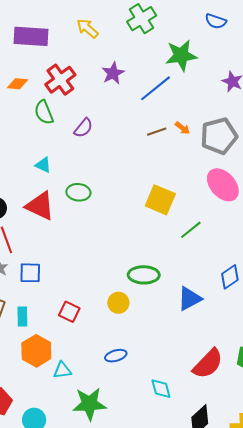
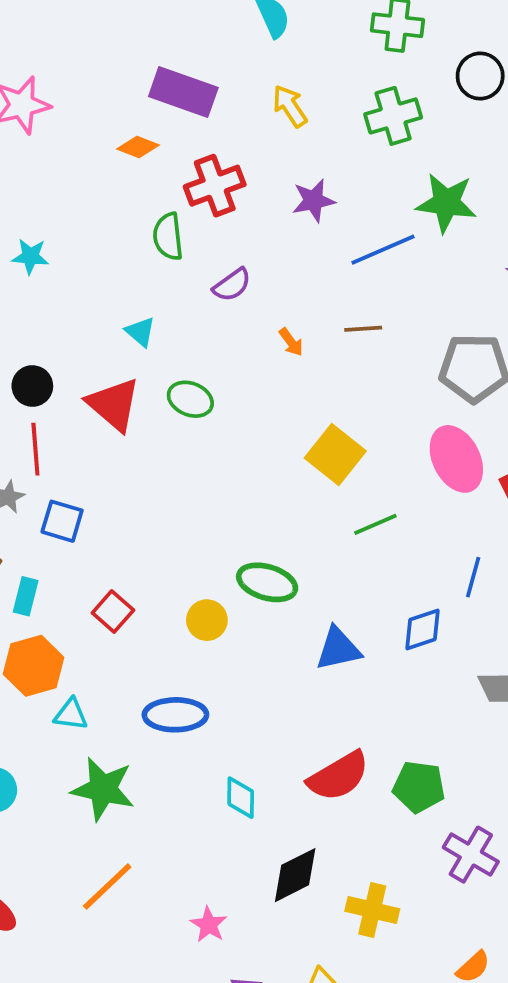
orange diamond: (18, 84) -> (138, 147), moved
orange arrow: (182, 128) -> (291, 342), moved
blue ellipse: (116, 356) -> (175, 715), size x1.5

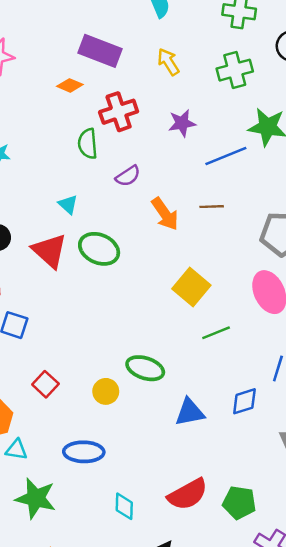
orange arrow: (291, 342) -> (165, 214), size x1.8
green ellipse: (190, 399) -> (99, 249), size x1.4

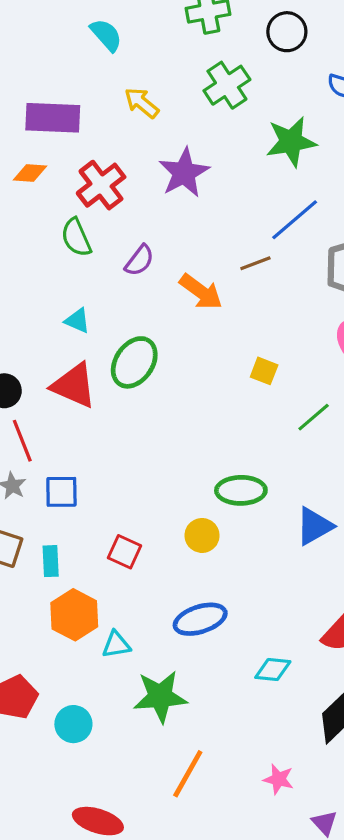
purple star: (182, 123) -> (184, 173), size x1.4
blue line: (226, 156) -> (295, 220), moved
green ellipse: (99, 249) -> (134, 362), turned -60
yellow square: (191, 287) -> (264, 371), size x0.6
cyan diamond: (124, 506) -> (273, 669), turned -68

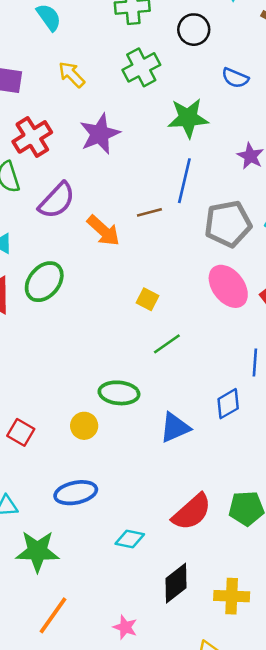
blue line: (295, 220) -> (184, 181), turned -42
purple semicircle: (139, 260) -> (57, 200), size x1.5
green line: (314, 417) -> (167, 344), moved

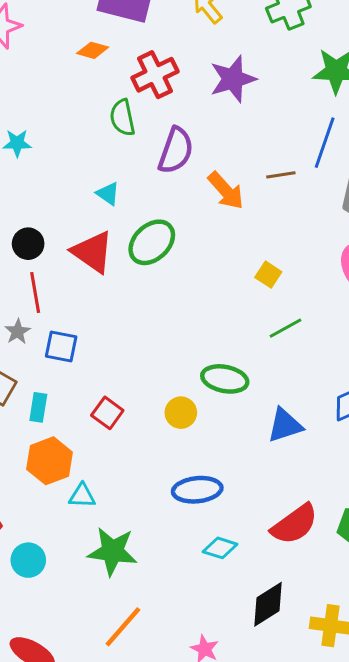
purple semicircle: (57, 200) -> (176, 150), turned -30
blue ellipse: (76, 493) -> (197, 490), moved

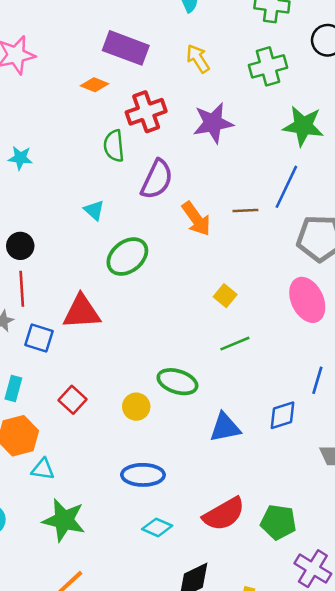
red triangle: (93, 252) -> (82, 312), moved, turned -45

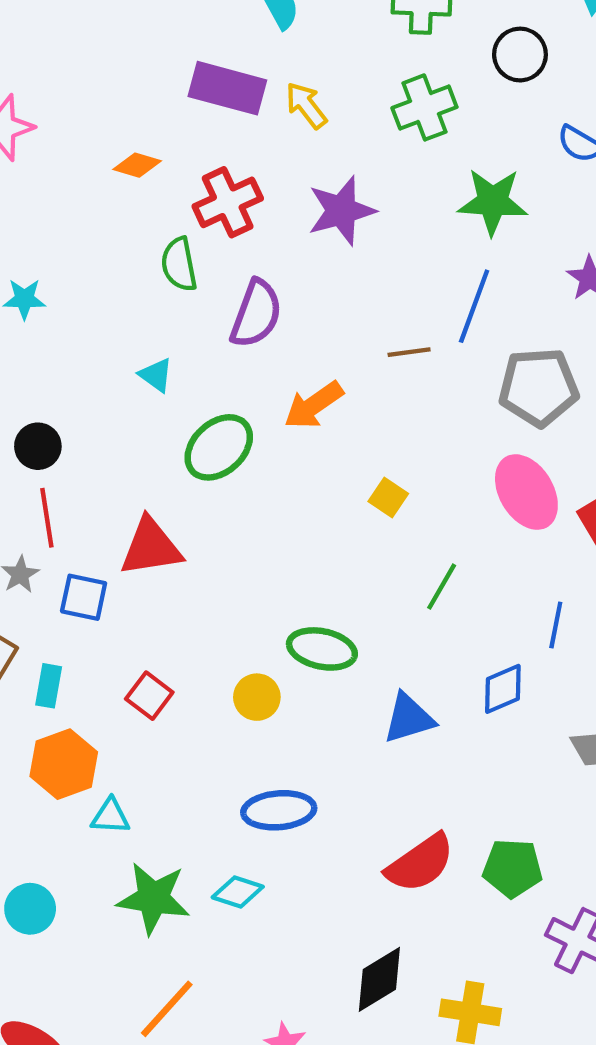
purple rectangle: (126, 48) -> (227, 88), moved
orange arrow: (196, 219) -> (314, 405), moved, turned 96
green line: (235, 344) -> (442, 587), moved, turned -32
cyan diamond: (157, 527) -> (238, 892), moved

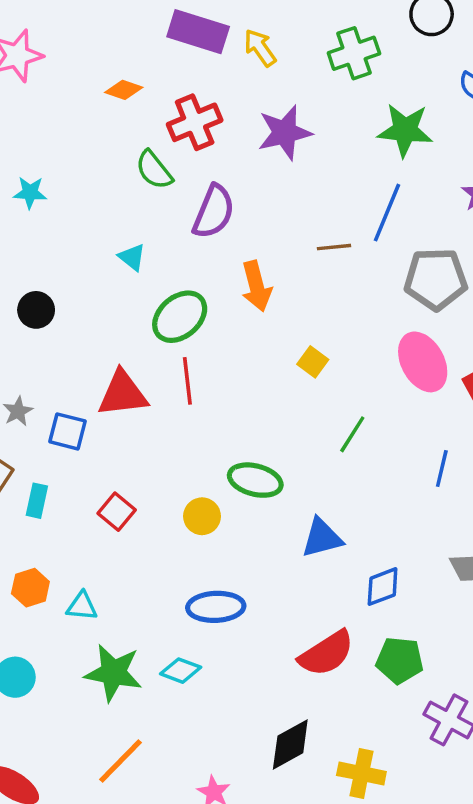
green semicircle: (179, 264) -> (154, 170), turned -30
orange arrow: (314, 405) -> (256, 286), turned -72
red line: (47, 518) -> (187, 381), moved
blue diamond: (503, 689) -> (383, 587), moved
orange hexagon: (64, 764) -> (30, 588), moved, size x0.7

